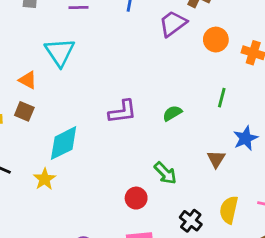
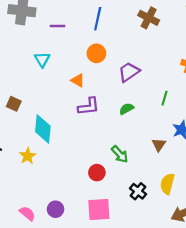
purple trapezoid: (173, 24) -> (129, 72), moved
orange circle: (216, 40) -> (96, 53), moved
cyan triangle: (60, 52) -> (42, 60), size x0.7
orange triangle: (28, 80) -> (78, 80), moved
cyan diamond: (64, 143) -> (43, 129), turned -60

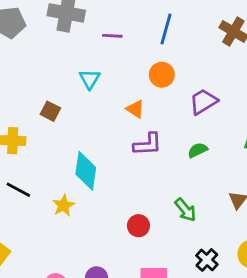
brown square: (14, 104) -> (50, 111), moved
red circle: (97, 173) -> (138, 226), moved

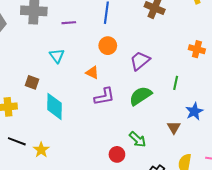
green semicircle: (198, 150) -> (140, 96), size x1.6
cyan diamond: (86, 171) -> (54, 106), moved
yellow star: (63, 205) -> (41, 150), moved
red circle: (138, 226) -> (117, 154), moved

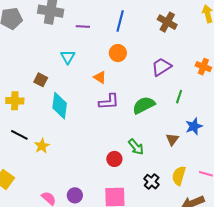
purple trapezoid: (140, 61) -> (161, 67), moved

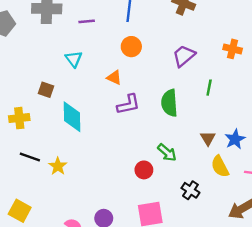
green semicircle: (144, 105) -> (169, 103), turned -60
blue star: (194, 126) -> (235, 139), moved
yellow semicircle: (179, 176) -> (220, 166), moved, turned -36

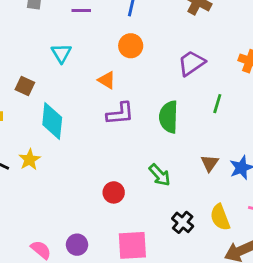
yellow star: (58, 166) -> (30, 160), moved
yellow semicircle: (220, 166) -> (220, 217), moved
red circle: (144, 170) -> (114, 192), moved

